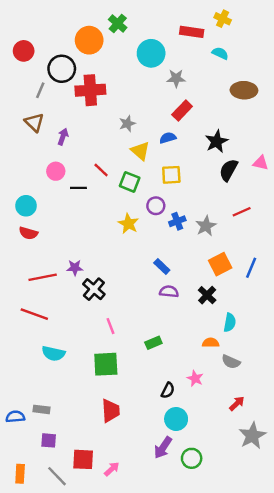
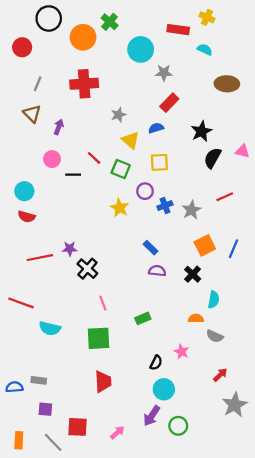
black circle: (62, 69) -> (49, 18), moved
red line: (34, 314) -> (21, 303), moved
pink arrow: (112, 469) -> (117, 432), moved

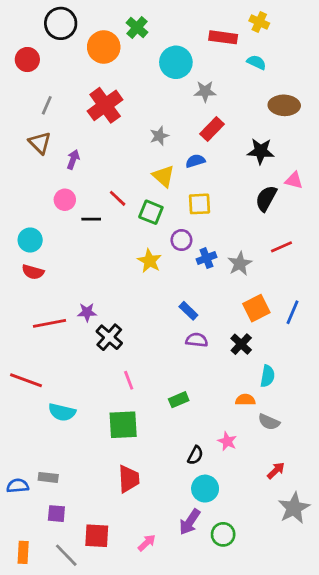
red cross: (84, 84) -> (105, 105), turned -32
gray star: (118, 115) -> (159, 136), moved
black star: (201, 131) -> (261, 151), moved, turned 30
pink triangle: (242, 151) -> (294, 180), moved

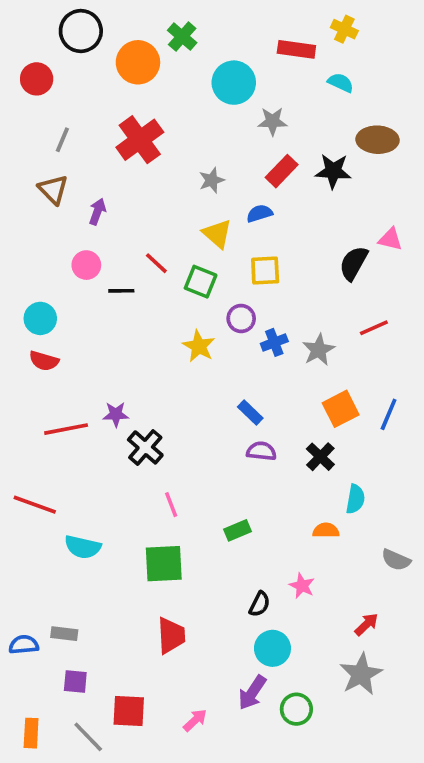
black star: (261, 151) -> (333, 171), moved
gray semicircle: (269, 422) -> (396, 560), moved
gray star: (294, 508) -> (361, 674), moved

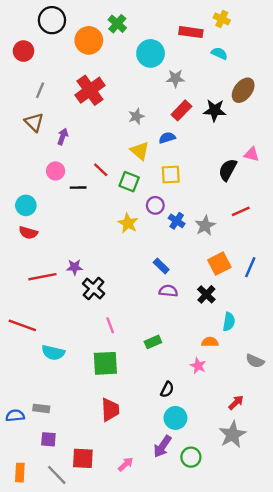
brown ellipse: (378, 140) -> (243, 90), turned -55
blue cross: (274, 342) -> (177, 221), turned -35
pink star: (302, 586) -> (198, 366), moved

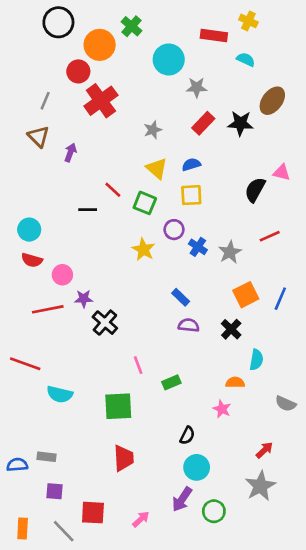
red circle: (23, 51) -> (78, 71), moved
blue semicircle: (167, 138) -> (191, 164), moved
pink circle: (56, 171) -> (62, 275), moved
pink line: (110, 325) -> (138, 365), moved

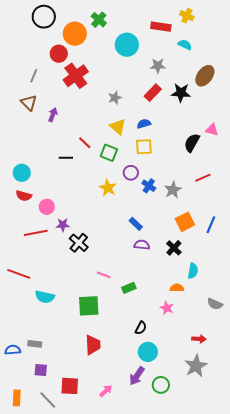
gray star: (197, 87) -> (158, 66), moved
pink line: (138, 365) -> (104, 275), turned -48
red arrow: (264, 450) -> (199, 339), turned 48

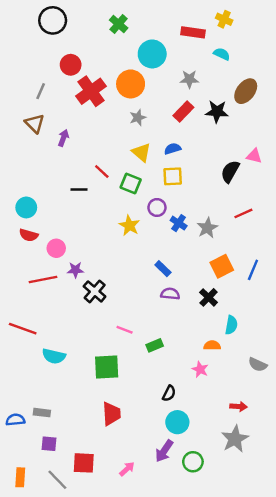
orange circle: (75, 34) -> (131, 84), moved

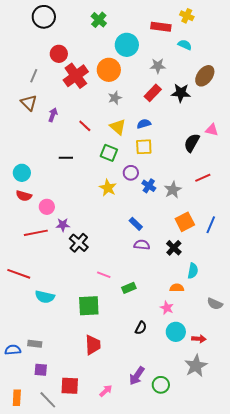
red line: (102, 172) -> (85, 126), moved
cyan circle: (177, 422) -> (176, 332), moved

